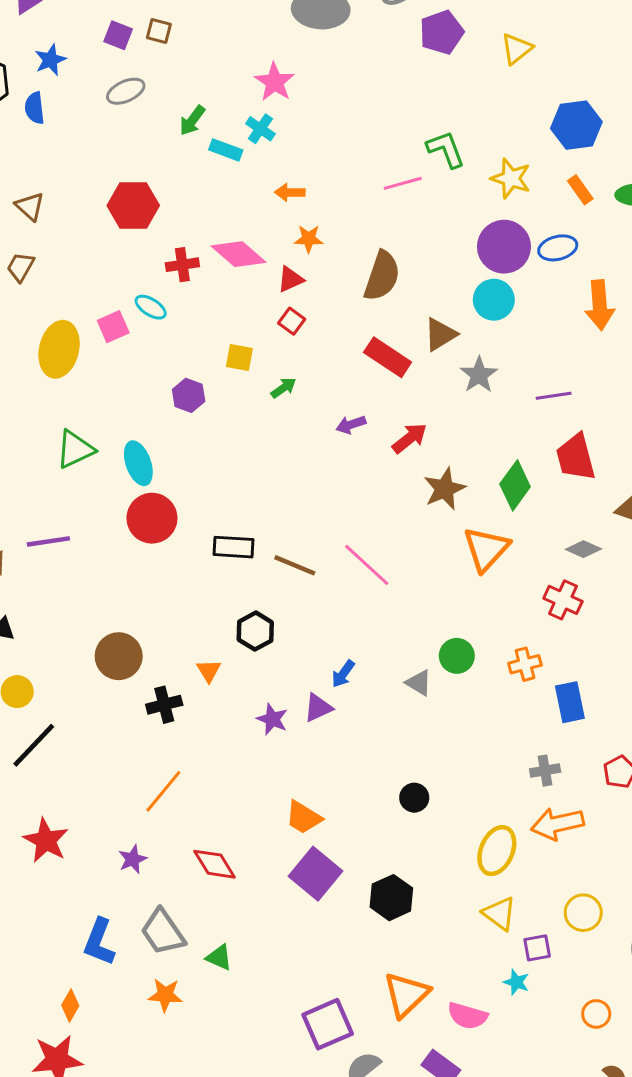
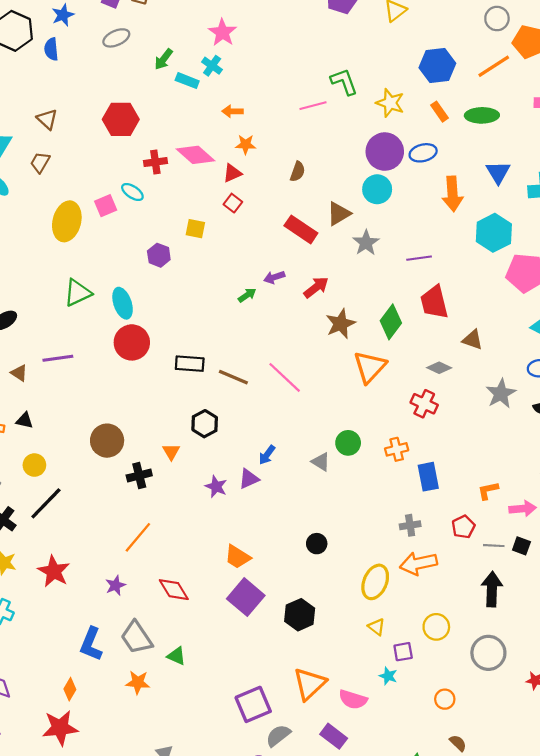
brown semicircle: (382, 276) -> (298, 172), size x0.6
green arrow: (283, 388) -> (247, 295), moved
yellow triangle: (499, 914) -> (376, 627), size x0.7

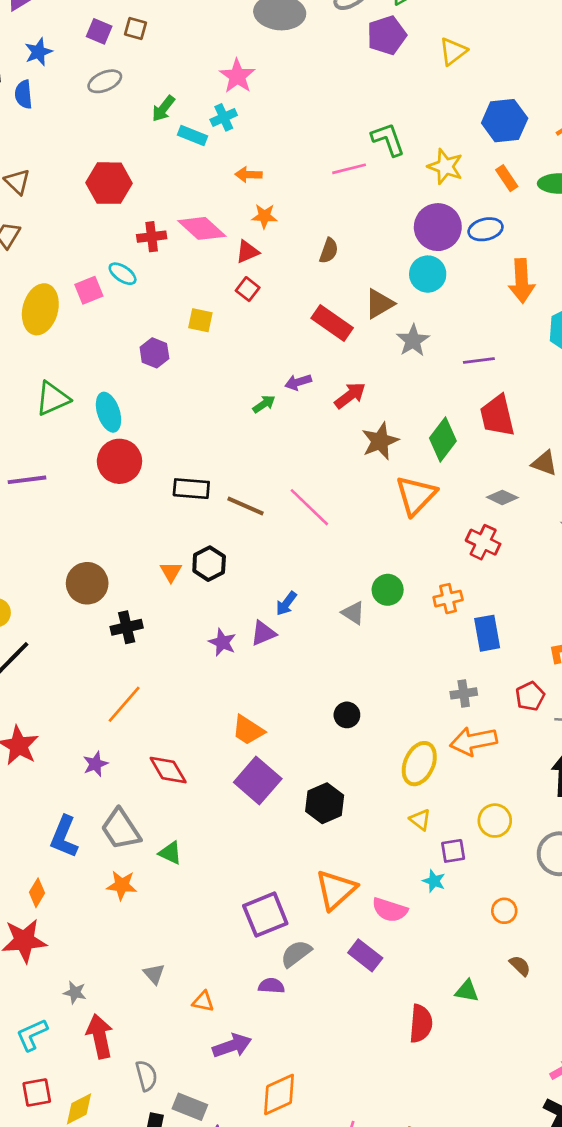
cyan cross: (212, 66) -> (224, 117), turned 30
orange triangle: (171, 452) -> (171, 572), moved

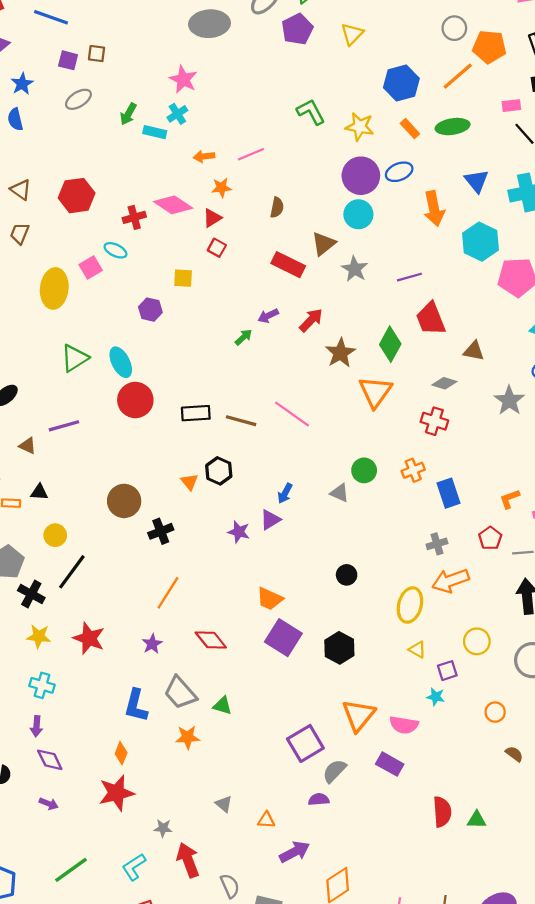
pink line: (349, 169) -> (251, 154), moved
red hexagon: (109, 183) -> (77, 196), moved
green triangle: (467, 991) -> (477, 820), moved

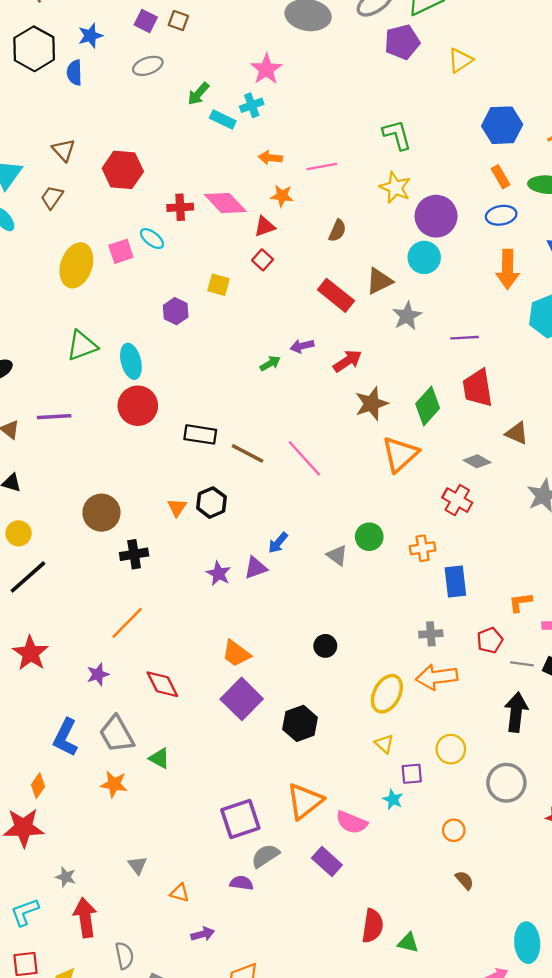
yellow star: (360, 127) -> (395, 188), moved
blue ellipse: (399, 172) -> (501, 215), moved
purple arrow: (294, 852) -> (203, 934), size x0.7

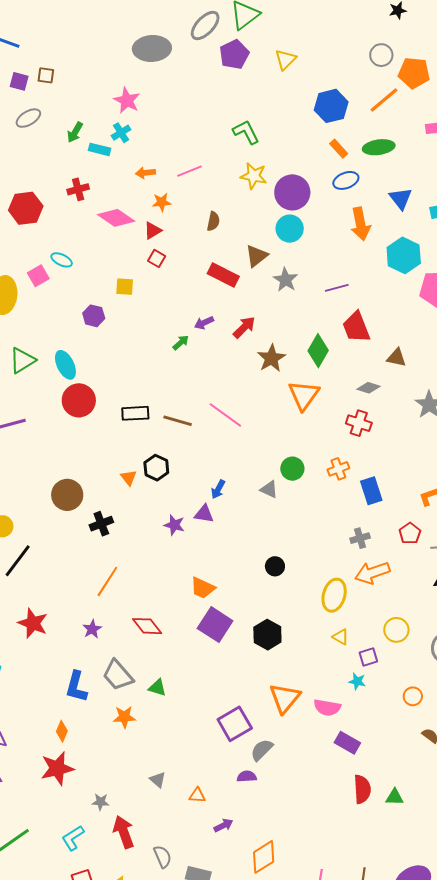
red cross: (180, 207) -> (78, 189), moved
purple triangle: (256, 568) -> (204, 514), turned 40
purple rectangle: (327, 861) -> (347, 743), moved

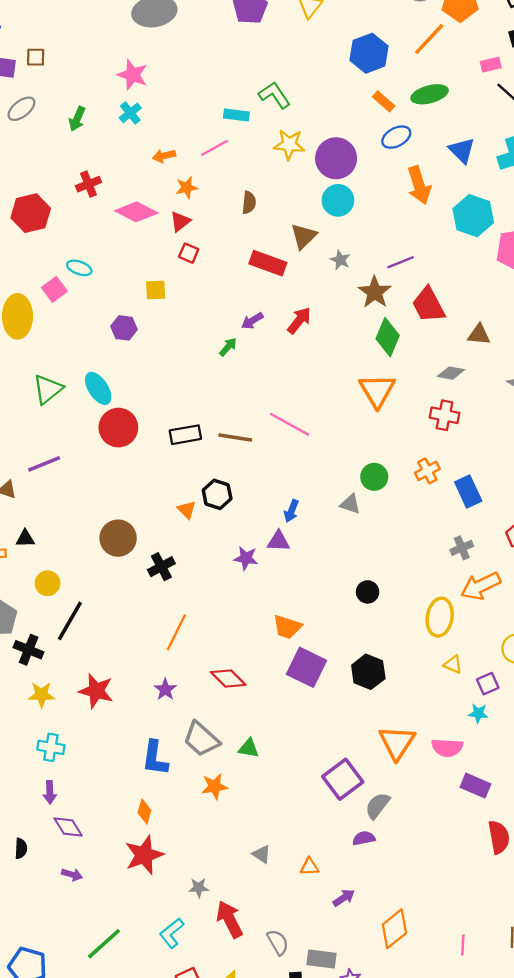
cyan rectangle: (100, 149) -> (236, 115), moved
gray star: (285, 280) -> (340, 260), size x0.7
brown star: (271, 358) -> (375, 292), moved

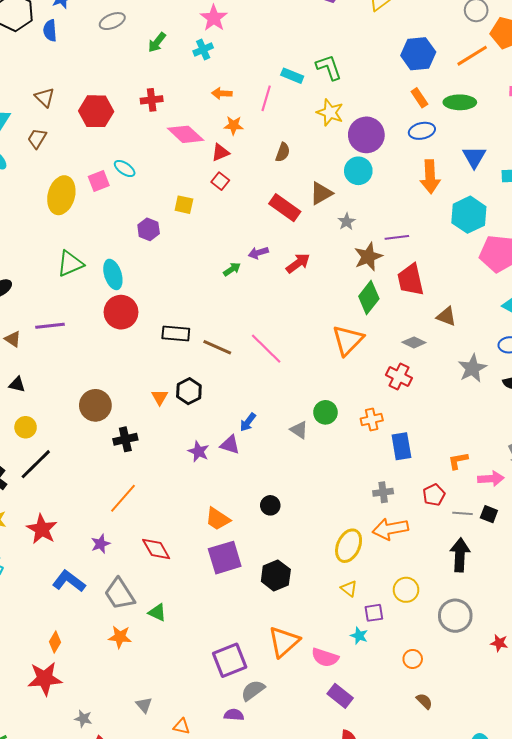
pink line: (215, 148) -> (266, 98), turned -60
black circle: (368, 592) -> (270, 505), moved
purple square: (306, 667) -> (225, 558), turned 32
blue L-shape: (155, 758) -> (69, 581), moved, turned 104

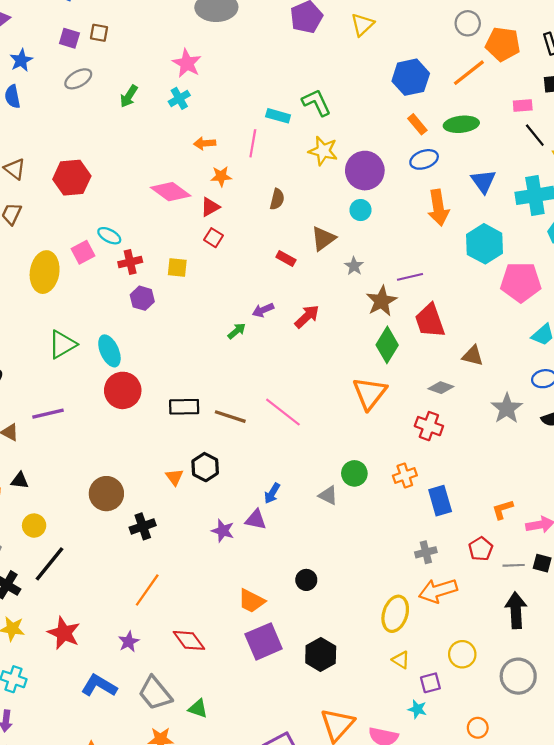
red cross: (152, 100) -> (130, 262), moved
cyan circle: (358, 171) -> (360, 210), size x0.7
red rectangle: (285, 208) -> (286, 258), size x0.6

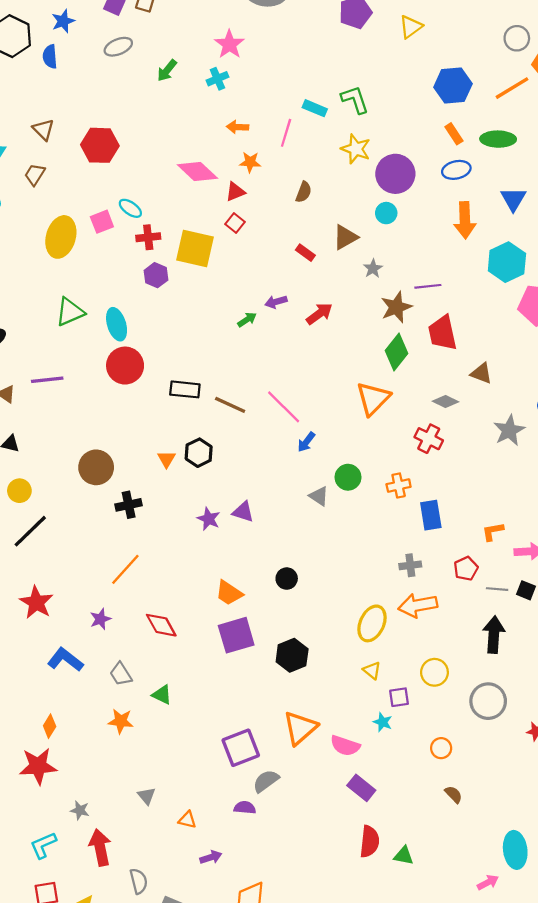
yellow square: (177, 267) -> (195, 248), size x1.8
blue arrow: (272, 493) -> (306, 442), moved
gray trapezoid: (155, 693) -> (121, 674), size x0.7

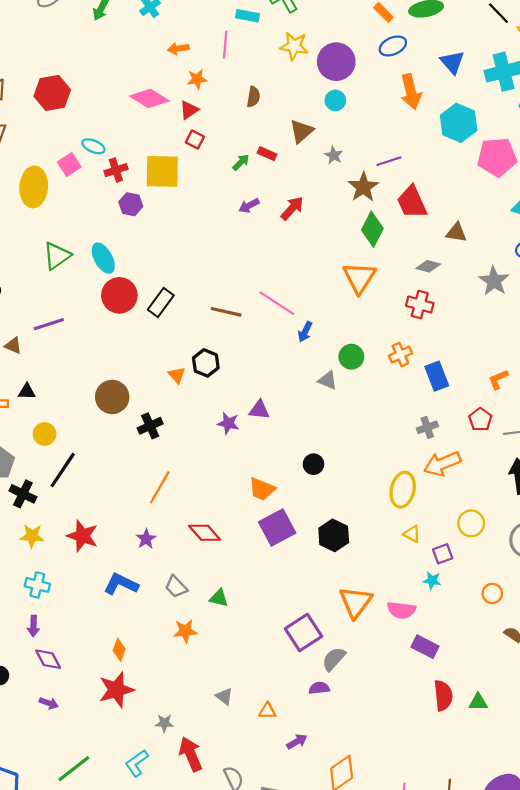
green arrow: (247, 320) -> (241, 162), moved
black rectangle: (185, 389) -> (161, 302), moved, turned -48

